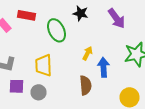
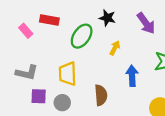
green ellipse: (56, 30) -> (82, 36), turned 60
yellow arrow: (88, 53) -> (115, 48), moved
brown semicircle: (86, 85) -> (101, 95), moved

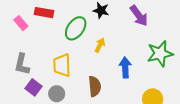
yellow arrow: (115, 48) -> (100, 45), moved
gray L-shape: (27, 73) -> (22, 64), turned 90
purple square: (39, 96) -> (33, 87), turned 35

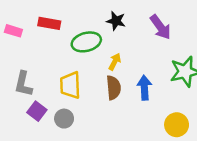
pink rectangle: (21, 23) -> (13, 31), moved, turned -32
green ellipse: (76, 28) -> (86, 42), turned 40
brown semicircle: (95, 86) -> (114, 88), moved

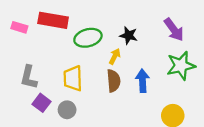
black star: (116, 21) -> (129, 35), moved
red rectangle: (49, 23) -> (53, 20), size x1.4
purple arrow: (160, 27) -> (174, 30), moved

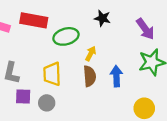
black star: (129, 35) -> (102, 18), moved
purple square: (41, 103) -> (23, 96), turned -35

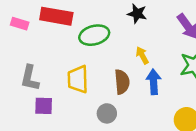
yellow arrow: (91, 54) -> (142, 55), moved, turned -56
gray circle: (47, 103) -> (107, 113), moved

